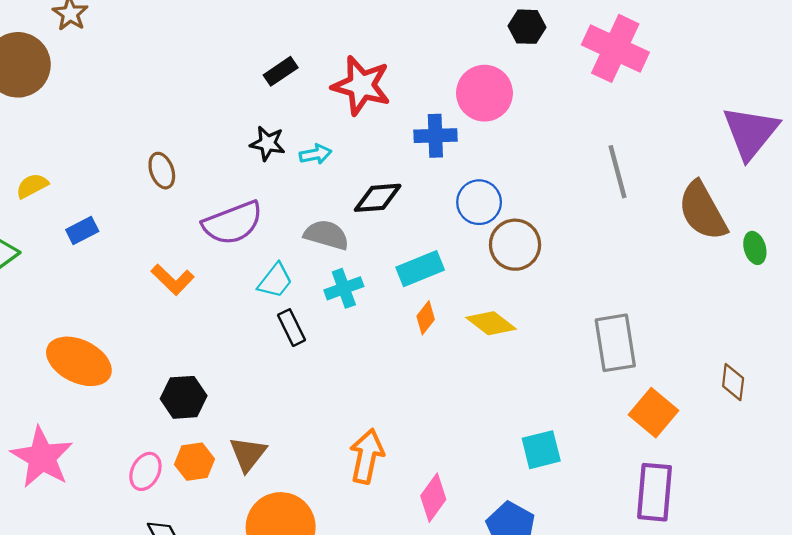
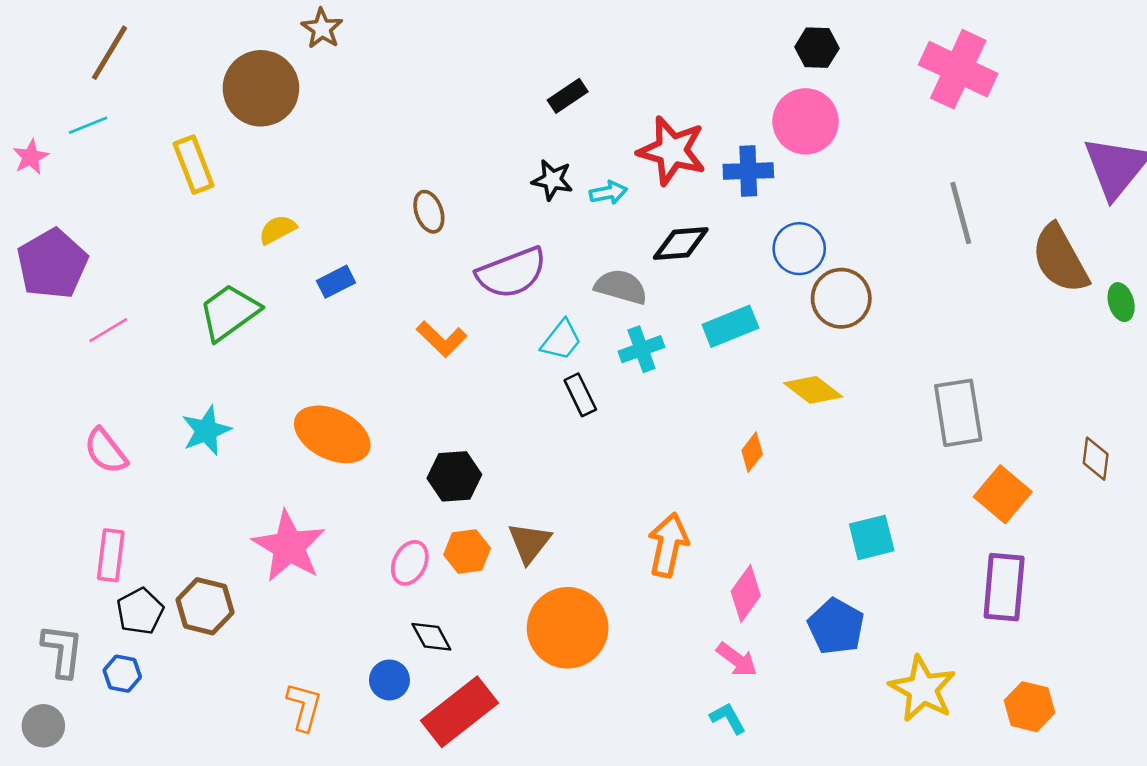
black hexagon: (527, 27) -> (817, 48), moved
red star: (361, 86) -> (672, 151), moved
orange diamond: (426, 318) -> (752, 452), moved

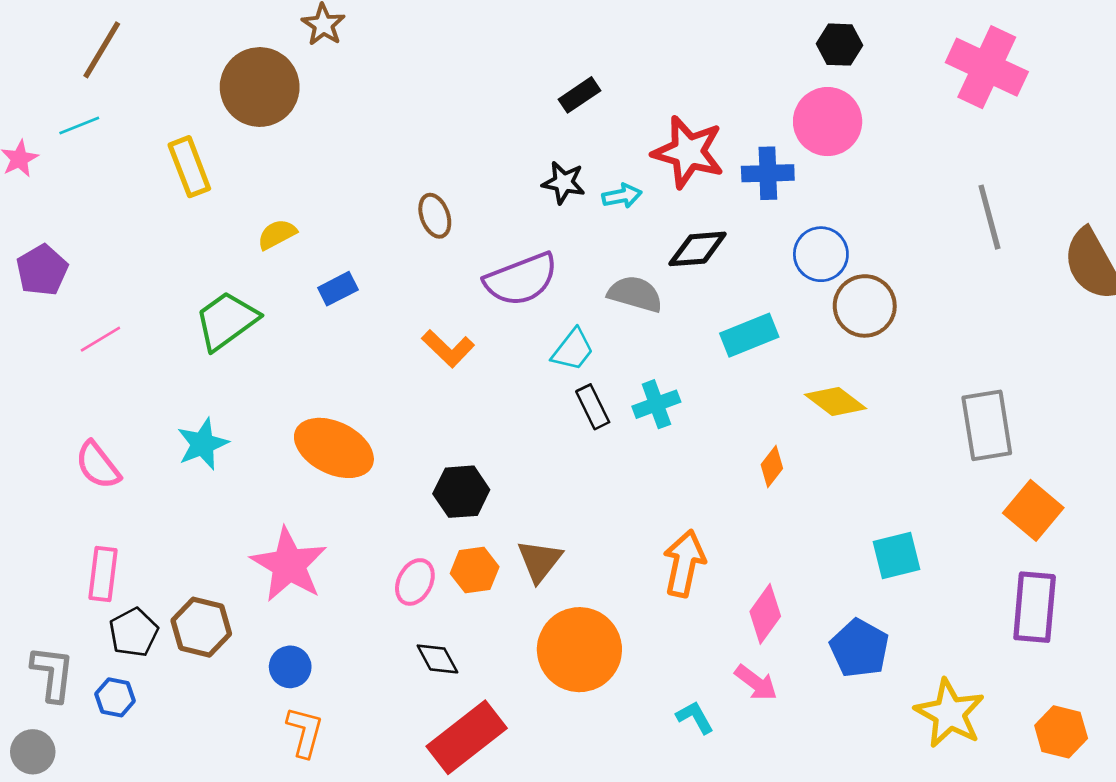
purple pentagon: (52, 264) -> (42, 270), size x0.7
cyan cross: (641, 349) -> (656, 404), moved
blue circle: (389, 680) -> (290, 667), moved
cyan L-shape: (728, 718) -> (695, 717), moved

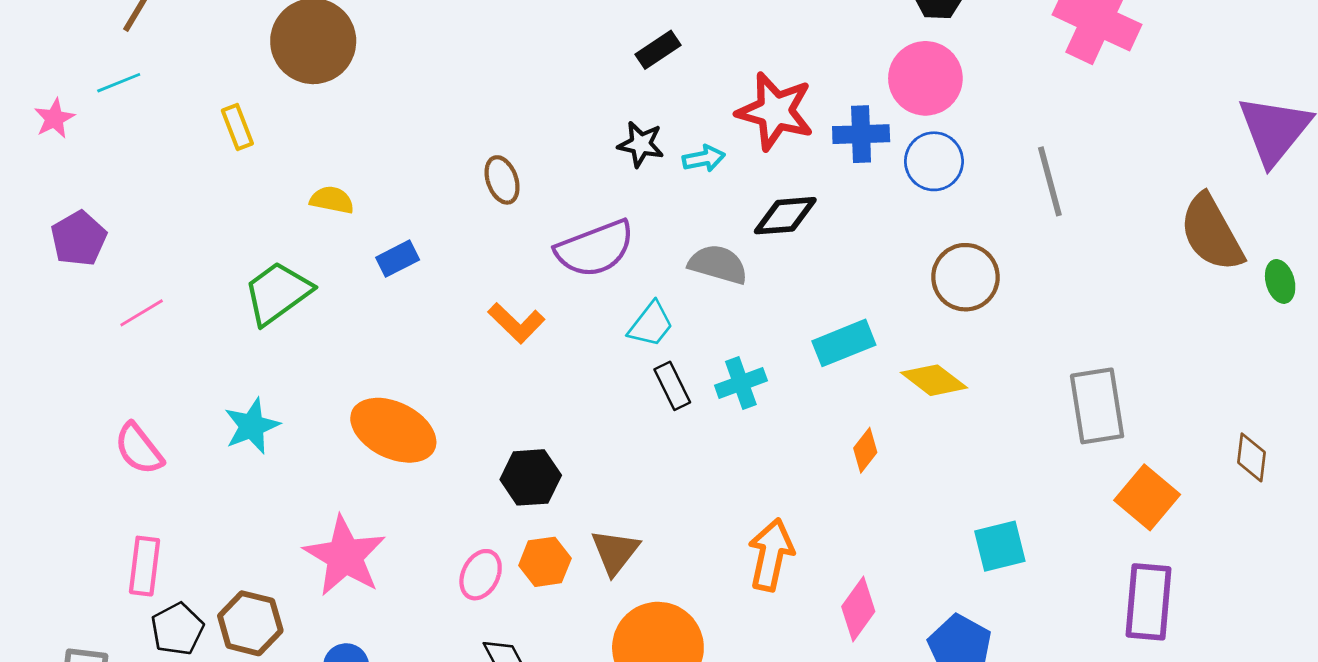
yellow rectangle: (189, 167) -> (237, 127), size x0.7
gray line: (989, 217) -> (1050, 181), moved
yellow semicircle: (277, 234) -> (332, 200), turned 39
blue circle: (821, 254) -> (934, 161), moved
cyan rectangle: (749, 335) -> (844, 343), moved

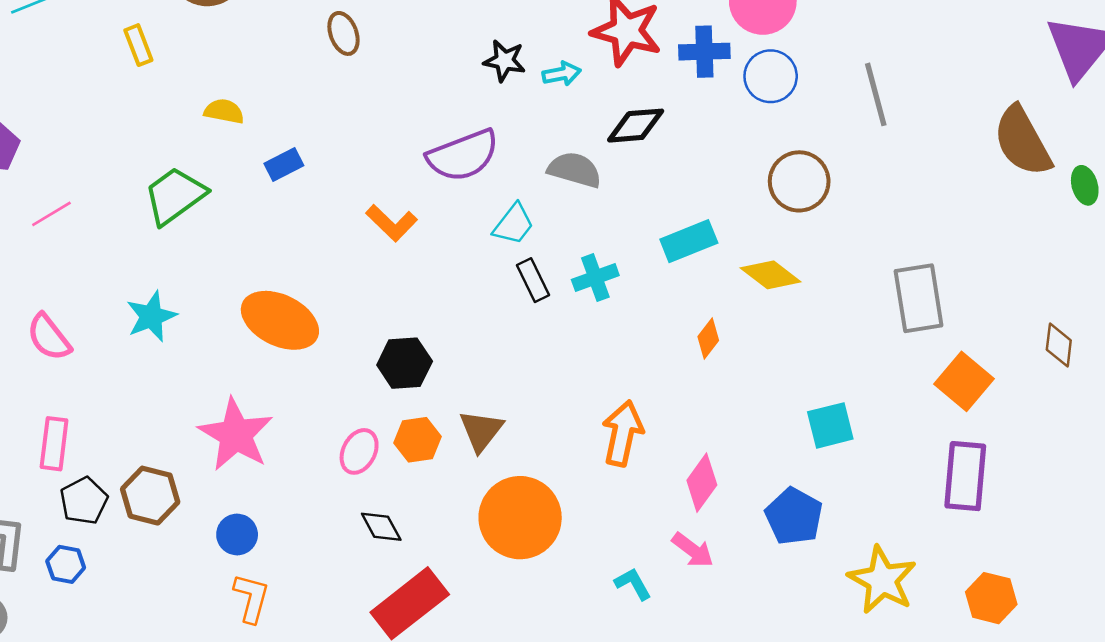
brown ellipse: (502, 180) -> (344, 33), moved

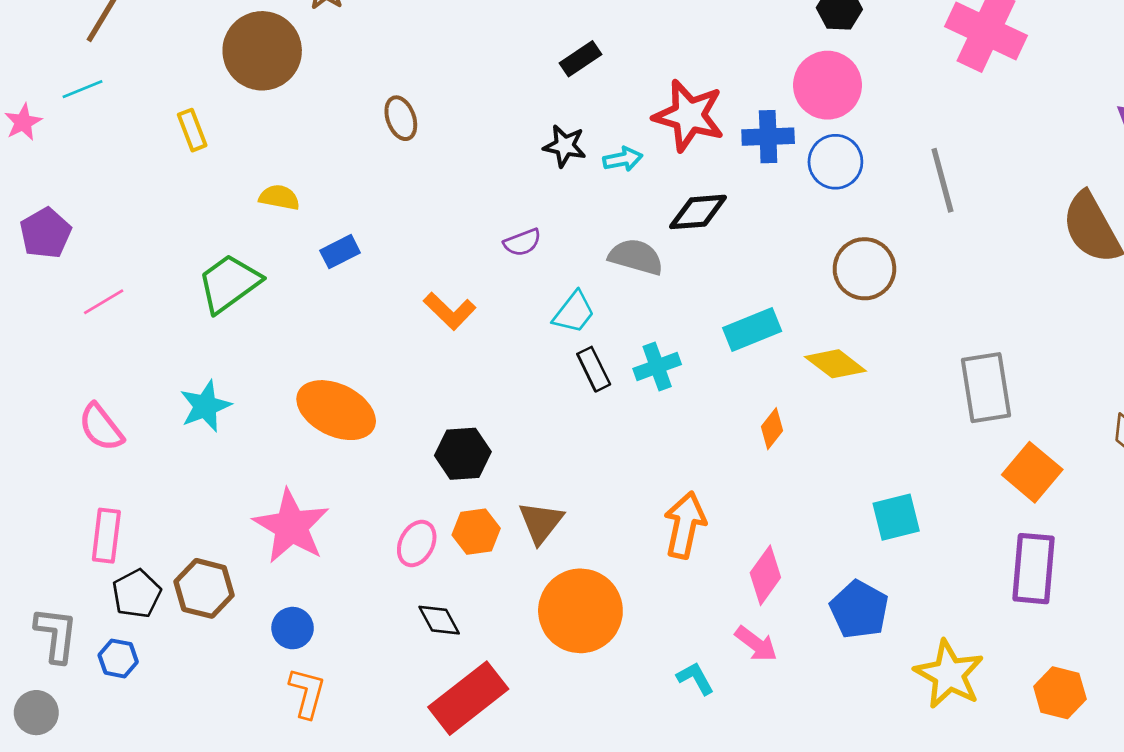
purple semicircle: (463, 155) -> (522, 242), size x0.5

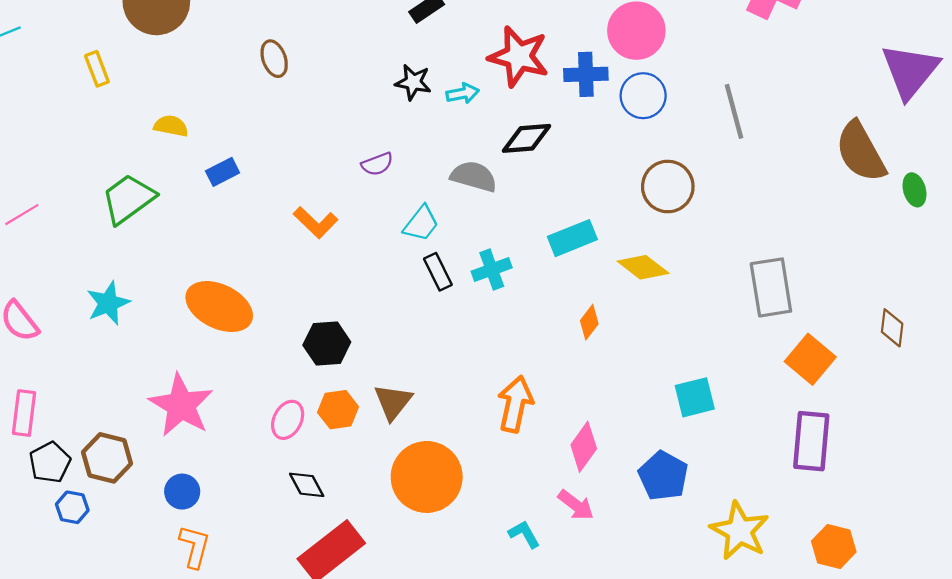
blue hexagon: (118, 658) -> (72, 507), moved

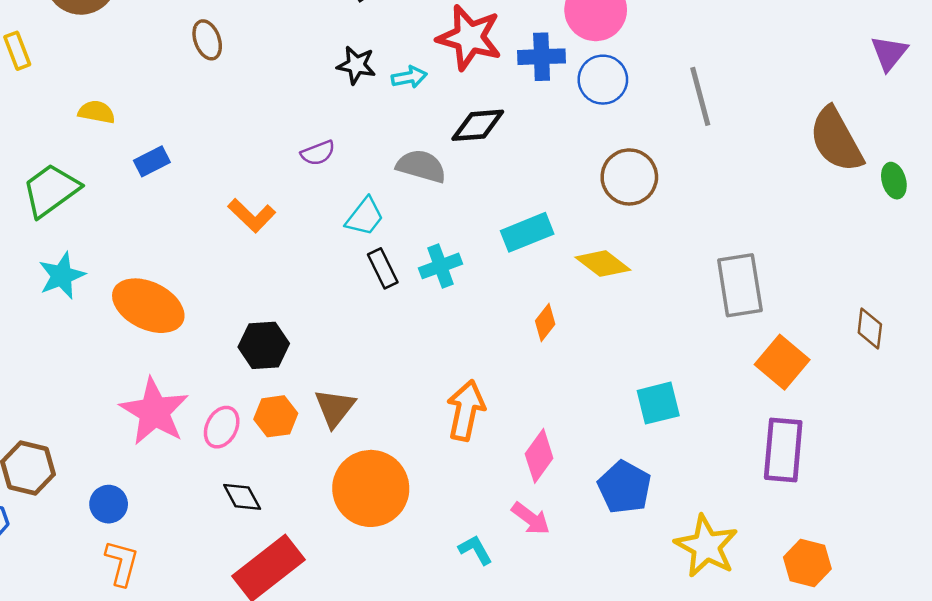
purple triangle: (910, 71) -> (889, 53), size x0.6
cyan star: (108, 303) -> (62, 276), moved
pink star: (181, 405) -> (154, 411), moved

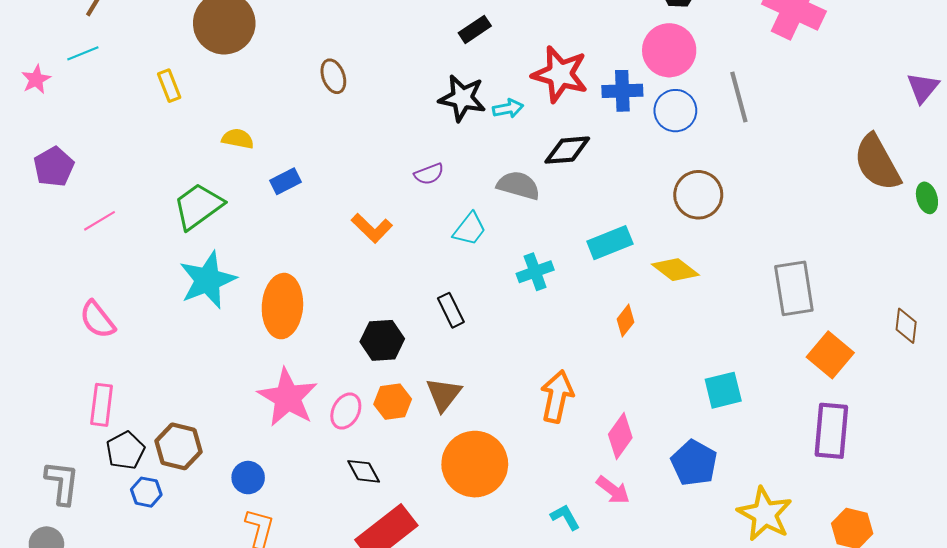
black star: (356, 65) -> (462, 98), size x1.4
gray line: (700, 96) -> (739, 97), moved
black rectangle: (383, 268) -> (451, 310), moved
cyan star: (62, 276) -> (208, 280), size x1.4
orange ellipse: (148, 306) -> (282, 306), turned 68

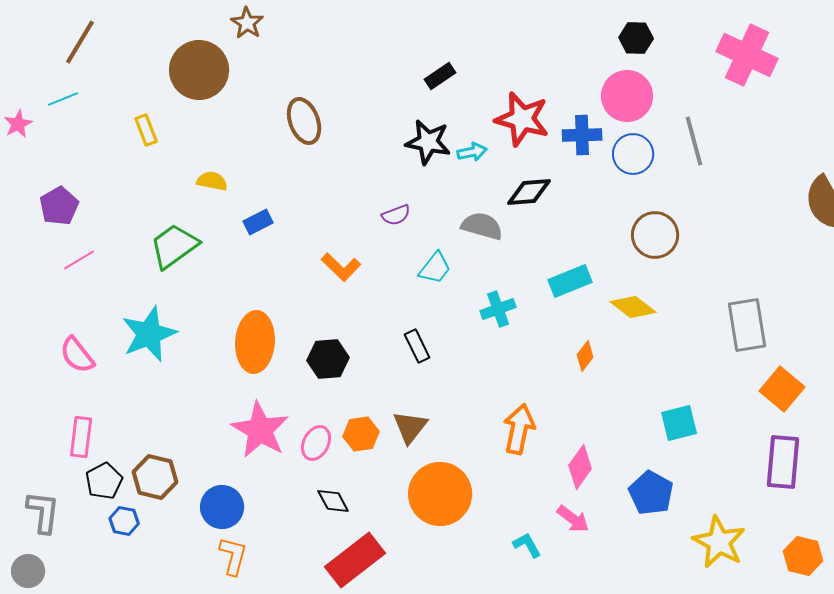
brown ellipse: (333, 76) -> (304, 121), size x1.4
purple pentagon: (54, 167) -> (59, 206), moved
cyan star: (208, 280) -> (149, 334), moved
black hexagon: (382, 340) -> (328, 359), moved
blue circle: (248, 478) -> (222, 507), size x1.4

